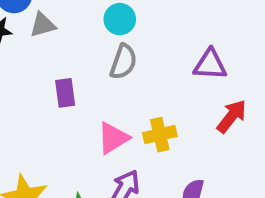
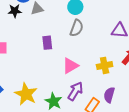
yellow cross: (160, 135) -> (105, 65), moved

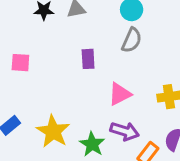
purple arrow: (75, 91) -> (125, 131), turned 72

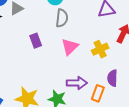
pink triangle: (120, 94) -> (70, 47), moved

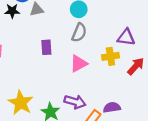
yellow cross: (100, 49) -> (110, 56), moved
purple semicircle: (112, 78) -> (112, 107), turned 63

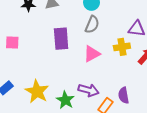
purple rectangle: (46, 47) -> (61, 39), size x1.5
purple semicircle: (112, 107) -> (124, 95), turned -91

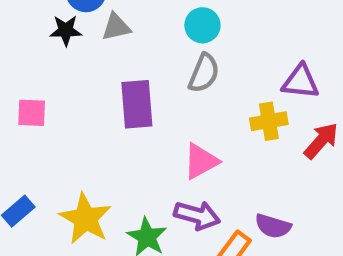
pink triangle: (92, 54) -> (201, 161), moved
purple semicircle: (124, 95) -> (273, 226), turned -63

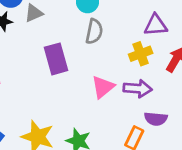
purple arrow: (197, 215) -> (138, 89), moved

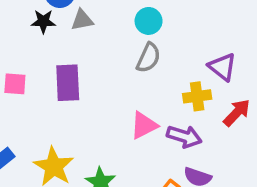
purple triangle: (156, 25) -> (222, 67), turned 30
purple rectangle: (56, 59) -> (68, 83), moved

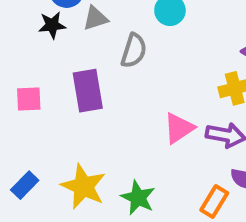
gray semicircle: (148, 58) -> (134, 51), moved

